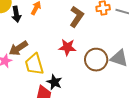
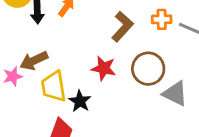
brown circle: (96, 60) -> (148, 69), moved
black star: (54, 82) -> (80, 101), moved

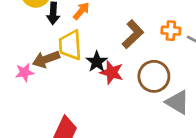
yellow trapezoid: (54, 86) -> (70, 45), moved
black star: (80, 101) -> (97, 62), moved

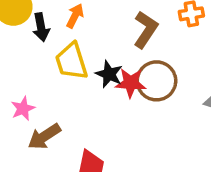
brown arrow: (46, 59) -> (44, 137), moved
brown circle: (154, 76) -> (156, 81), moved

